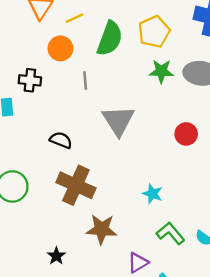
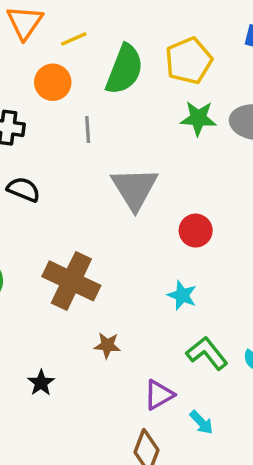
red circle: (186, 134) -> (196, 231), moved
black semicircle: (61, 140) -> (23, 189), moved
brown star: (102, 229) -> (107, 345), size x0.6

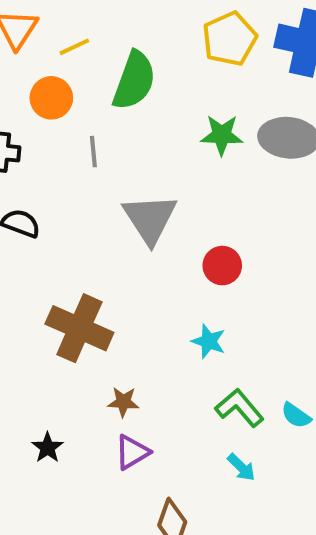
yellow pentagon: (189, 61) -> (229, 39), moved
purple triangle: (159, 395) -> (132, 452), moved
cyan arrow: (201, 422) -> (241, 467), moved

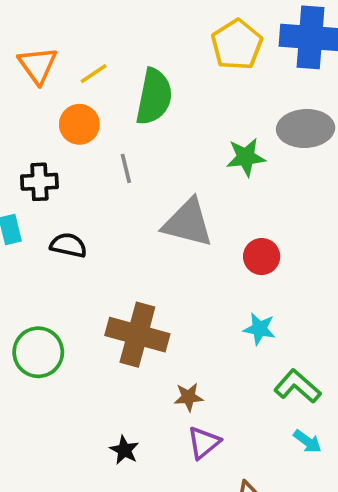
green star: (222, 135) -> (246, 157), moved
gray triangle: (150, 219) -> (188, 223), turned -34

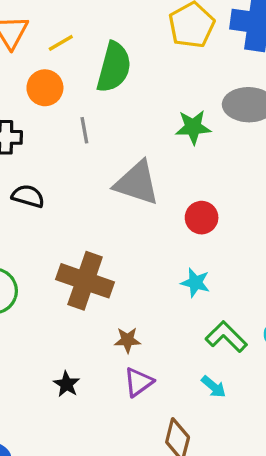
cyan arrow: (307, 441) -> (214, 387), moved

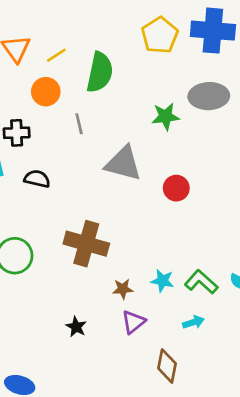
cyan star: (195, 283) -> (162, 281), moved
cyan arrow: (214, 387) -> (193, 322), turned -55

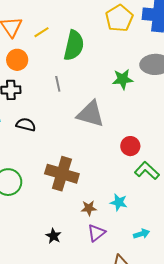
orange circle: (46, 92) -> (17, 60), moved
red circle: (176, 188) -> (130, 146), moved
green L-shape: (201, 282) -> (147, 171), moved

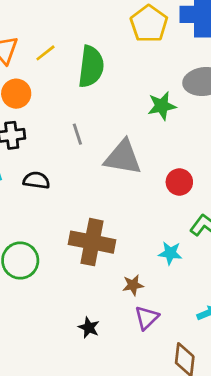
gray line: (58, 84) -> (77, 134), moved
red circle: (130, 146) -> (179, 182), moved
cyan star: (119, 202) -> (170, 253), moved

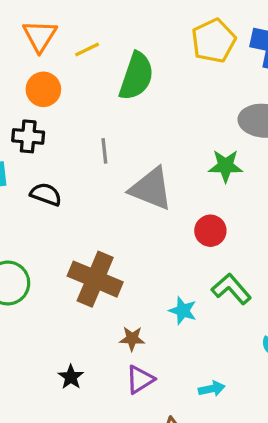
green star: (162, 106) -> (226, 166), moved

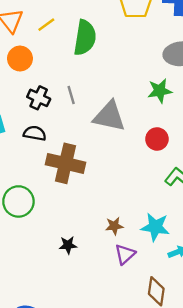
black cross: (28, 136) -> (39, 98), moved, turned 30
brown cross: (95, 279) -> (65, 163), moved
cyan star: (183, 311) -> (155, 227), moved, size x1.4
black star: (71, 377) -> (68, 245), moved, turned -30

